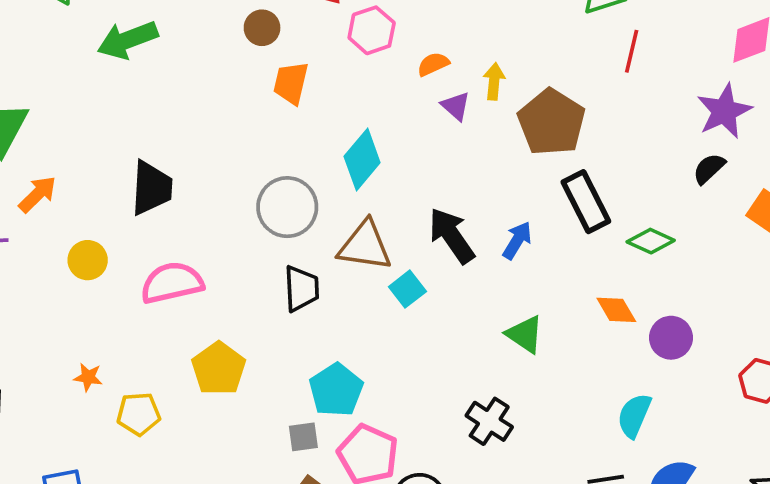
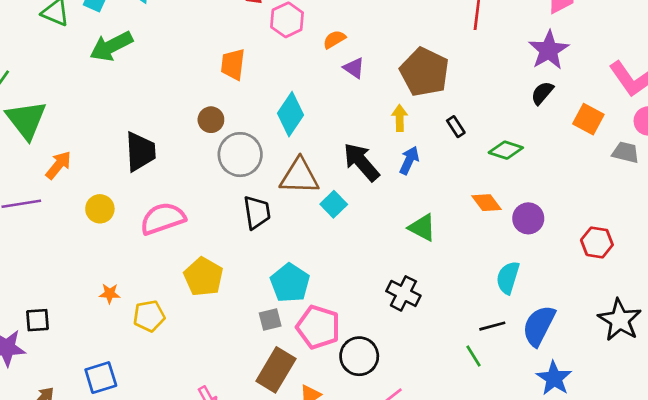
brown circle: (262, 28) -> (211, 120), moved
yellow arrow: (494, 81) -> (400, 118), moved
black rectangle: (586, 202) -> (456, 127), size x0.5

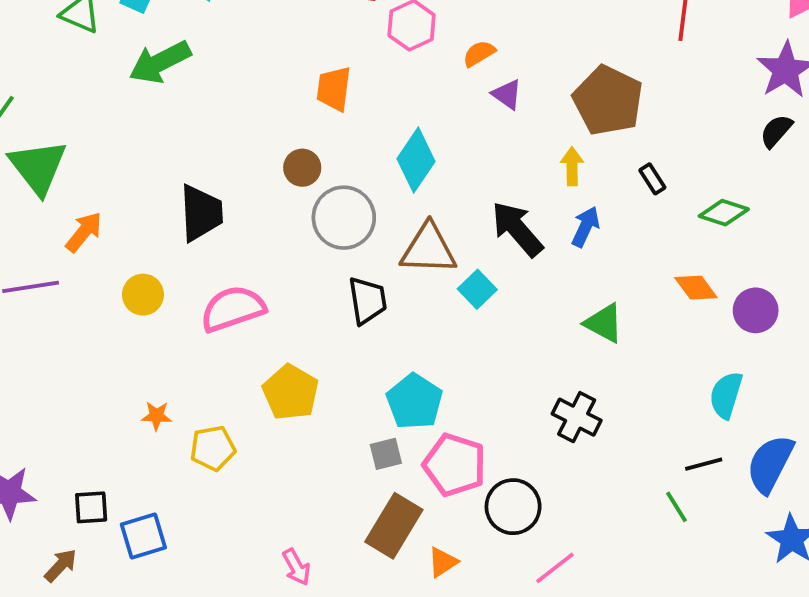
black square: (38, 320) -> (91, 507), moved

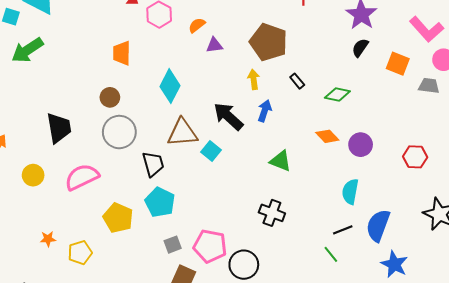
purple triangle: (507, 94) -> (214, 45), turned -36
gray circle: (344, 218) -> (119, 132), moved
cyan pentagon: (415, 402) -> (160, 202), moved

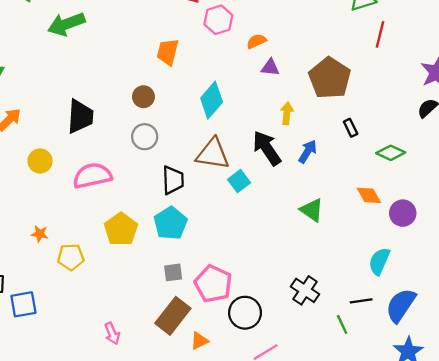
yellow arrow: (254, 79) -> (287, 113), moved
gray circle: (119, 132) -> (145, 137), size x0.7
black cross: (272, 213) -> (305, 290), moved

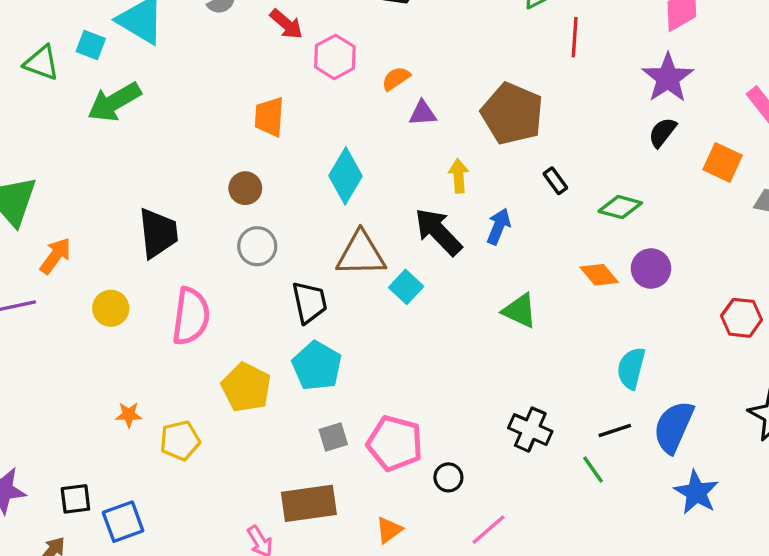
pink semicircle: (92, 176) -> (191, 316), turned 120
purple circle: (403, 213) -> (651, 269), moved
black circle: (245, 313) -> (448, 477), size x0.6
brown rectangle: (173, 316) -> (309, 503), moved, turned 54

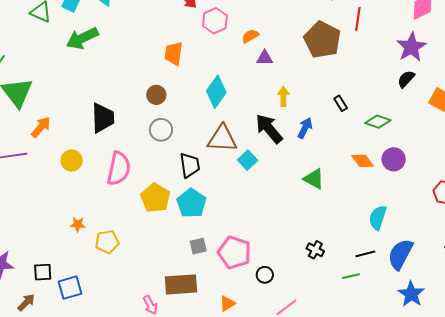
brown pentagon: (512, 114) -> (322, 40), moved
yellow pentagon: (246, 387) -> (155, 198), moved
black cross: (530, 430) -> (315, 250), size x0.7
green line: (593, 470) -> (351, 276), turned -72

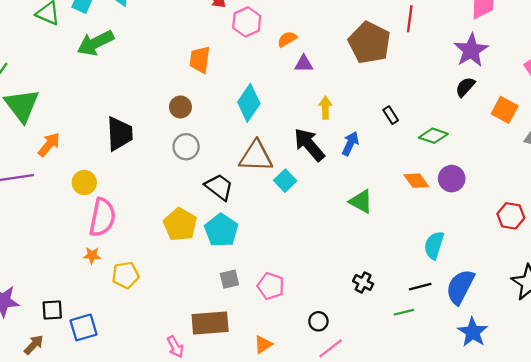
black trapezoid: (190, 165) -> (219, 187), turned -44
pink semicircle: (119, 169) -> (102, 217), moved
pink pentagon: (234, 252) -> (271, 286), size x0.7
black circle: (265, 275) -> (318, 321), moved

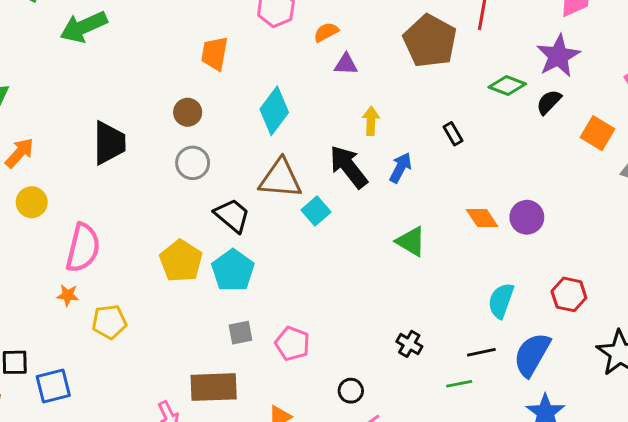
green diamond: (433, 136) -> (507, 85), moved
yellow circle: (84, 183) -> (32, 202), moved
red hexagon: (511, 216) -> (569, 294), moved

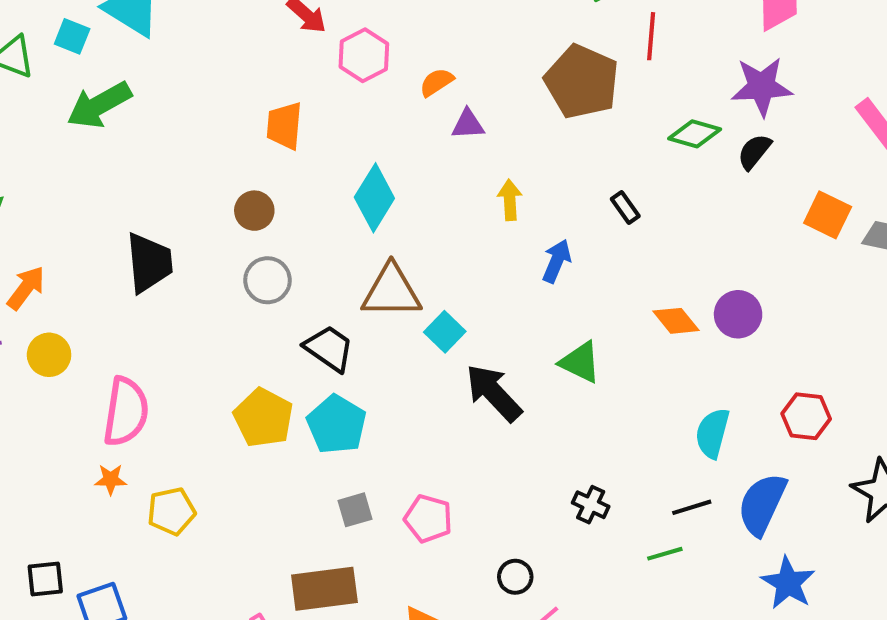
purple star: (558, 56) -> (762, 87), turned 30
orange square: (597, 133) -> (828, 215), moved
black arrow: (349, 167) -> (494, 393), moved

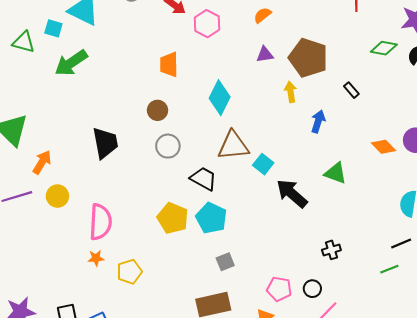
orange semicircle: (437, 82) -> (262, 15), moved
brown pentagon: (582, 82) -> (308, 58), moved
black cross: (591, 505) -> (331, 250), moved, turned -36
pink pentagon: (428, 519) -> (279, 289), moved

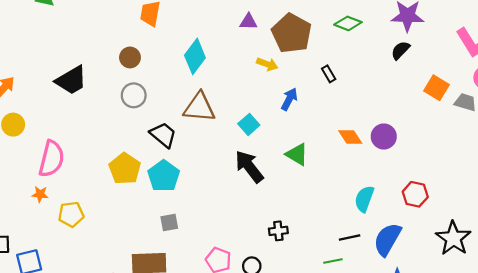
green diamond: (384, 48) -> (348, 23), moved
yellow arrow: (291, 92) -> (267, 64), turned 108
black trapezoid: (105, 143) -> (71, 80), turned 60
cyan square: (263, 164) -> (249, 124), moved

